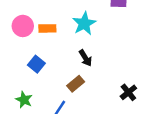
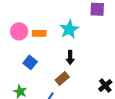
black arrow: (85, 58) -> (70, 57), turned 32

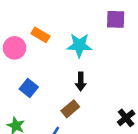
cyan star: (69, 29) -> (79, 45), turned 30
orange rectangle: (39, 33) -> (40, 35), moved, turned 32

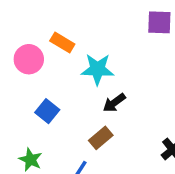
cyan star: (79, 45) -> (97, 69), moved
black arrow: (81, 82) -> (114, 103), turned 54

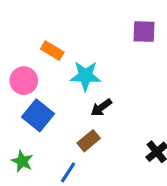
pink circle: (29, 59) -> (24, 81), moved
blue square: (47, 111) -> (38, 115), size x1.4

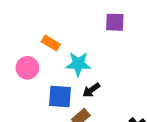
purple square: (144, 32) -> (115, 22), moved
blue square: (38, 115) -> (60, 97), moved, turned -35

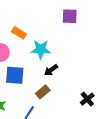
blue square: (60, 97) -> (15, 75), moved

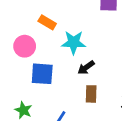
brown rectangle: (43, 92) -> (91, 94), moved, turned -48

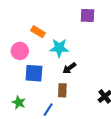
brown rectangle: (91, 94) -> (62, 90), moved

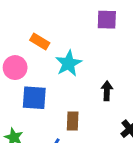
cyan star: (59, 48) -> (68, 63), turned -30
black arrow: (69, 68) -> (107, 91), moved, turned 128

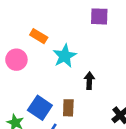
black arrow: (107, 91) -> (89, 81), moved
blue square: (34, 98) -> (40, 108), moved, turned 30

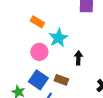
pink circle: (16, 60) -> (39, 52), moved
brown rectangle: (68, 108) -> (61, 80), turned -72

